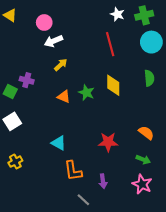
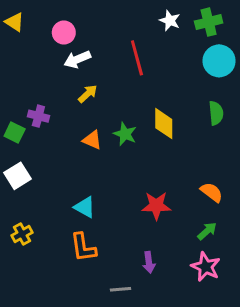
red line: (110, 44) -> (137, 58), moved
green arrow: (143, 160) -> (207, 231), turned -64
orange L-shape: (73, 171) -> (83, 247), moved
gray line: (83, 200) -> (121, 289), turned -48

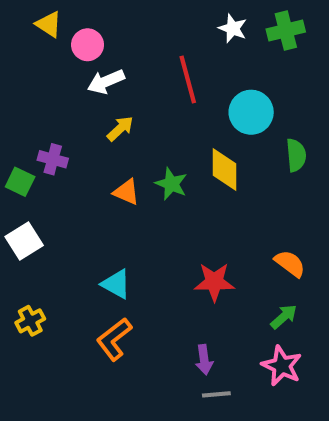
yellow triangle: (15, 22) -> (49, 24), moved
cyan circle: (219, 61) -> (251, 112), moved
orange L-shape: (83, 247) -> (114, 339), turned 60
gray line: (121, 289) -> (216, 394), moved

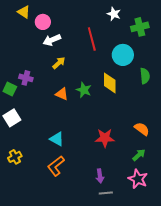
green cross: (286, 30) -> (140, 27), moved

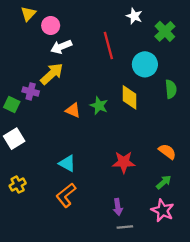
yellow triangle: (24, 12) -> (28, 14), turned 40
green cross: (140, 27) -> (165, 31), turned -30
yellow arrow: (59, 63) -> (52, 74), moved, size x1.5

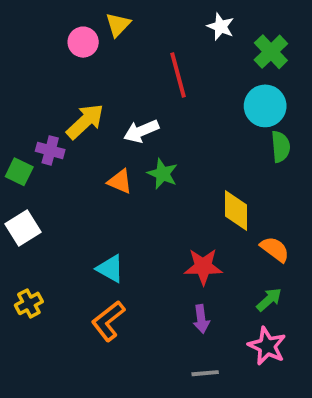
yellow triangle: (28, 14) -> (118, 25), moved
white arrow: (61, 47) -> (141, 131), moved
cyan circle: (145, 64) -> (265, 106), moved
yellow diamond: (130, 97) -> (236, 211), moved
purple arrow: (118, 207) -> (201, 319), moved

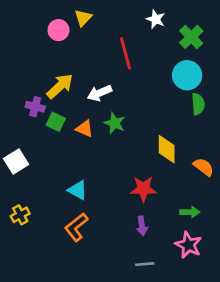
green square: (19, 172) -> (56, 122), moved
orange semicircle: (275, 249) -> (204, 167), moved
green arrow: (269, 300) -> (190, 212), turned 42

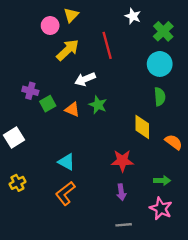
yellow arrow: (60, 86) -> (68, 50), moved
green semicircle: (198, 104) -> (160, 97), moved
green square: (56, 122) -> (48, 104), turned 35

